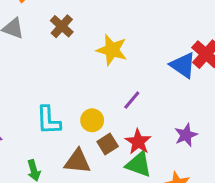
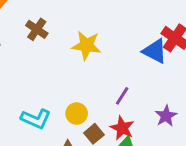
purple line: (132, 100) -> (122, 96), moved
cyan L-shape: (48, 120) -> (36, 119), turned -56

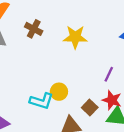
yellow circle: (77, 114) -> (59, 92), moved

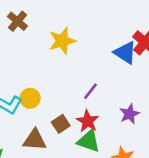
yellow star: (75, 37) -> (62, 41), turned -30

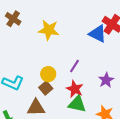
yellow star: (62, 41) -> (49, 30), turned 30
yellow circle: (30, 98) -> (48, 74), moved
brown square: (61, 124) -> (46, 88), moved

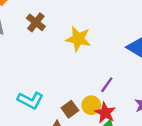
yellow circle: (48, 74) -> (91, 105), moved

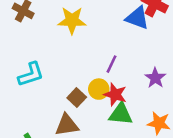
cyan L-shape: (30, 100) -> (31, 74), moved, turned -35

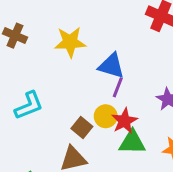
blue triangle: (137, 18) -> (111, 66), moved
red star: (115, 94) -> (124, 121), turned 30

